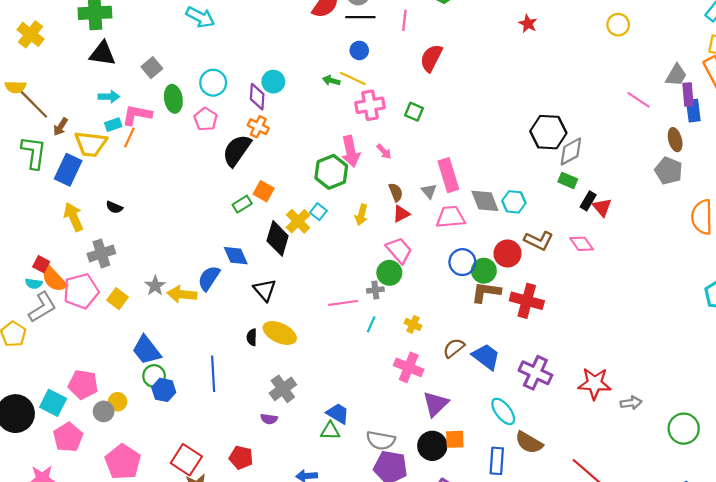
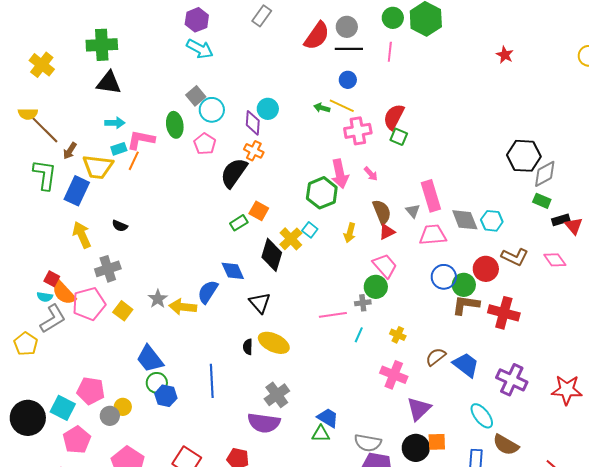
red semicircle: (431, 58) -> (394, 117), moved
gray square: (152, 68) -> (196, 96), moved
brown semicircle: (396, 192) -> (382, 212), size x1.4
black rectangle: (588, 201) -> (561, 220), turned 42
purple semicircle: (269, 419) -> (264, 423), size x2.0

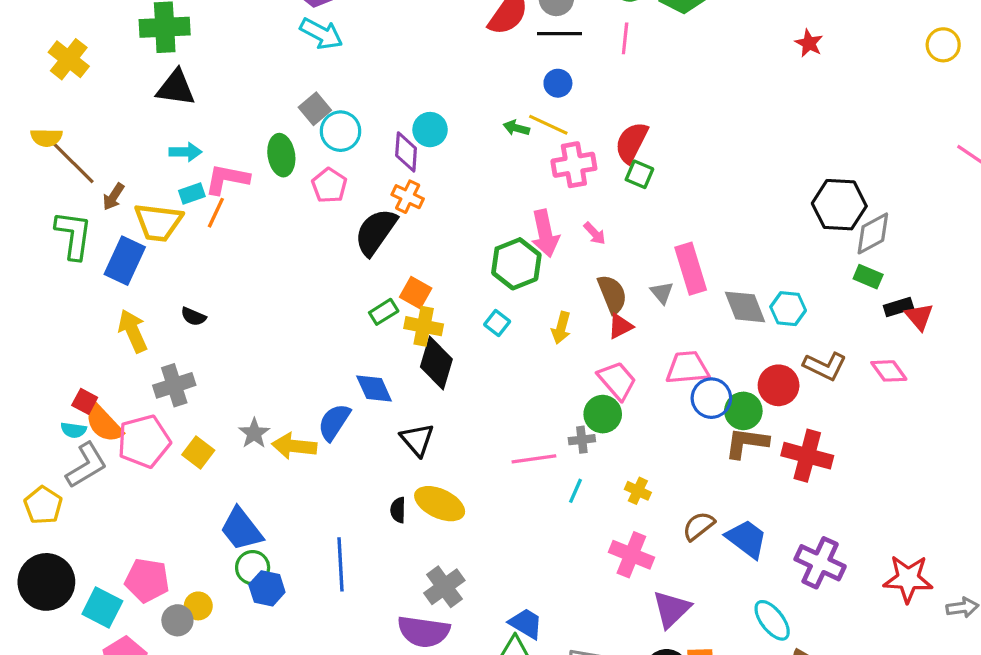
pink trapezoid: (433, 235) -> (687, 368), moved
yellow cross: (291, 239) -> (424, 326), moved, turned -35
black circle: (28, 418) -> (46, 582), moved

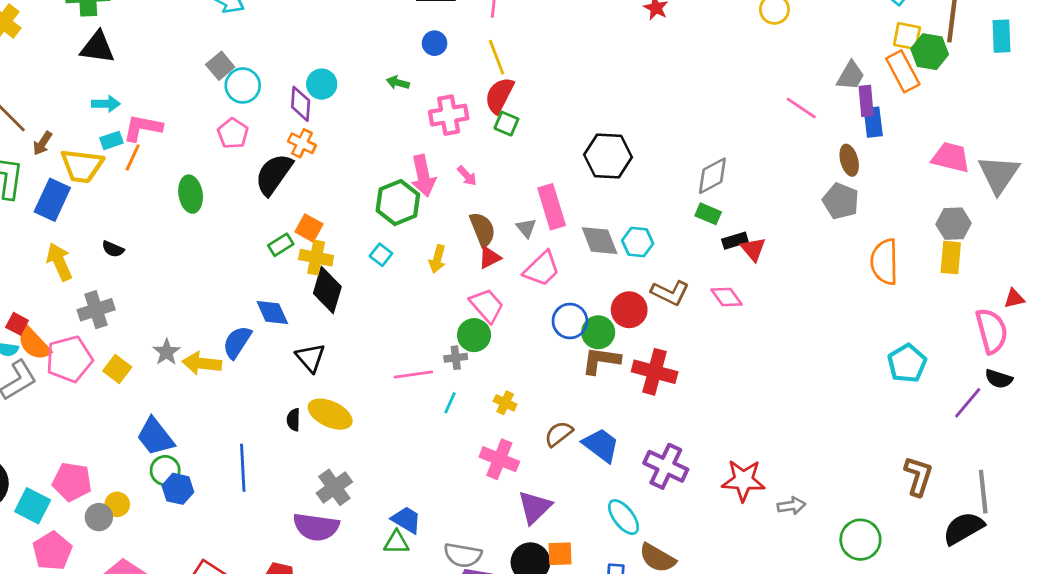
yellow line: (548, 125) -> (497, 57), moved, turned 44
green ellipse: (281, 155) -> (191, 194), moved
black hexagon: (839, 205) -> (608, 156), moved
pink trapezoid: (687, 368) -> (542, 269), moved, turned 141

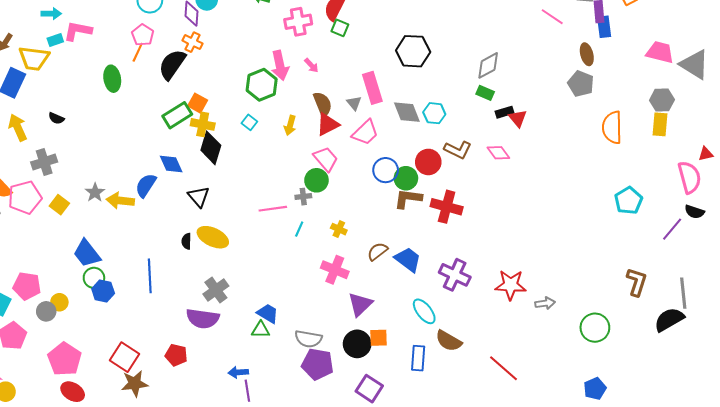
orange line: (133, 157) -> (138, 52), moved
gray triangle: (999, 174) -> (695, 64), turned -32
green rectangle: (281, 245) -> (177, 115), size x1.6
red triangle: (490, 258) -> (328, 124), size x1.4

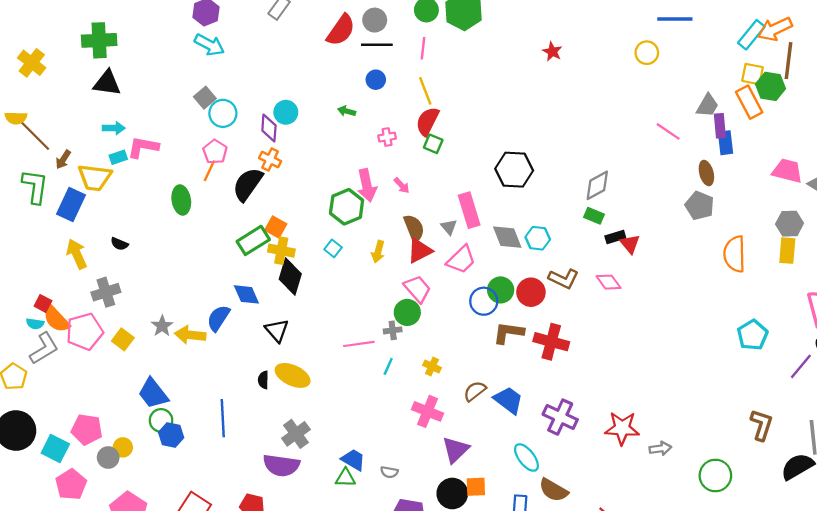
pink cross: (298, 22) -> (387, 137), size x0.6
green circle: (406, 178) -> (501, 290), moved
gray semicircle: (308, 339) -> (389, 472), moved, size x0.6

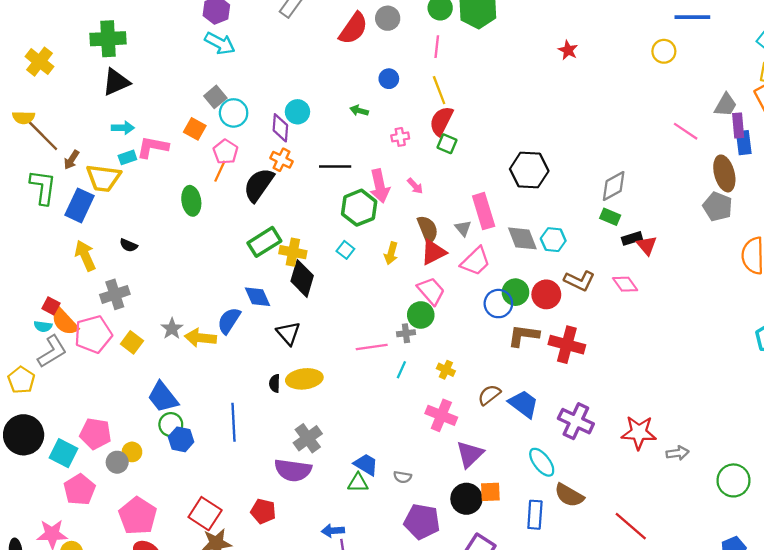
black line: (377, 45) -> (335, 167), moved
black triangle: (107, 83) -> (116, 82), turned -32
brown ellipse: (706, 173) -> (724, 173), size x1.4
orange square: (276, 227) -> (195, 129), moved
yellow ellipse: (293, 375) -> (304, 379), turned -32

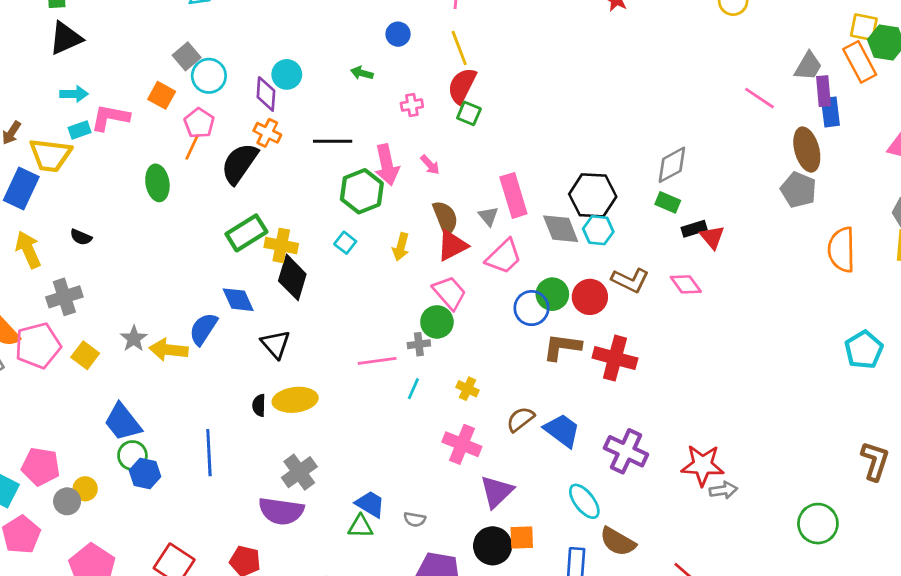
black hexagon: (529, 170) -> (593, 195), moved
gray arrow: (678, 453) -> (723, 490), moved

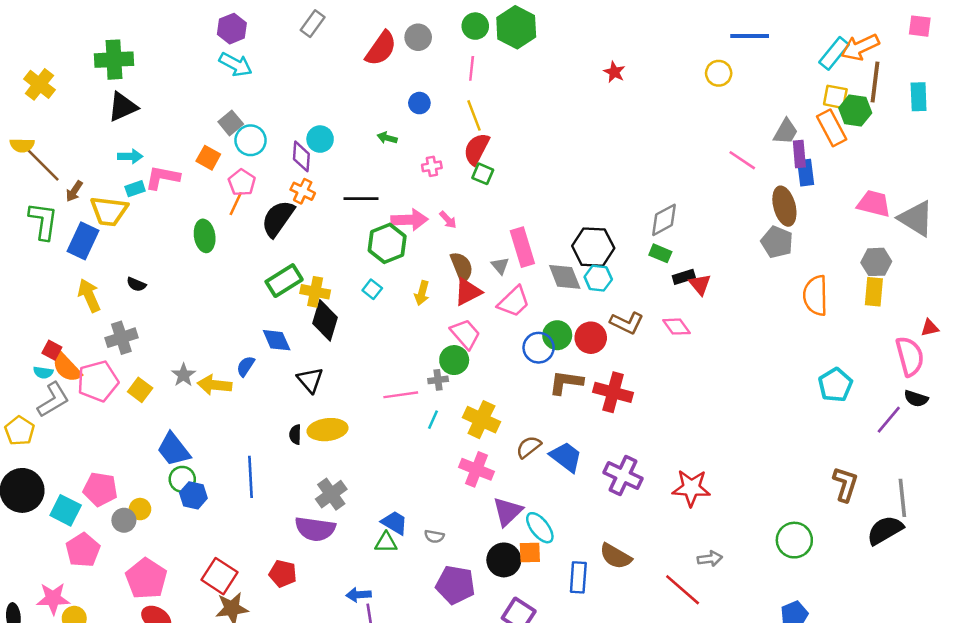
pink arrow: (387, 165) -> (409, 220), turned -80
blue semicircle: (203, 329) -> (246, 366), size x0.7
yellow cross: (468, 389) -> (481, 420), size x1.8
gray arrow: (723, 490) -> (710, 559), moved
cyan ellipse: (584, 501) -> (540, 528), moved

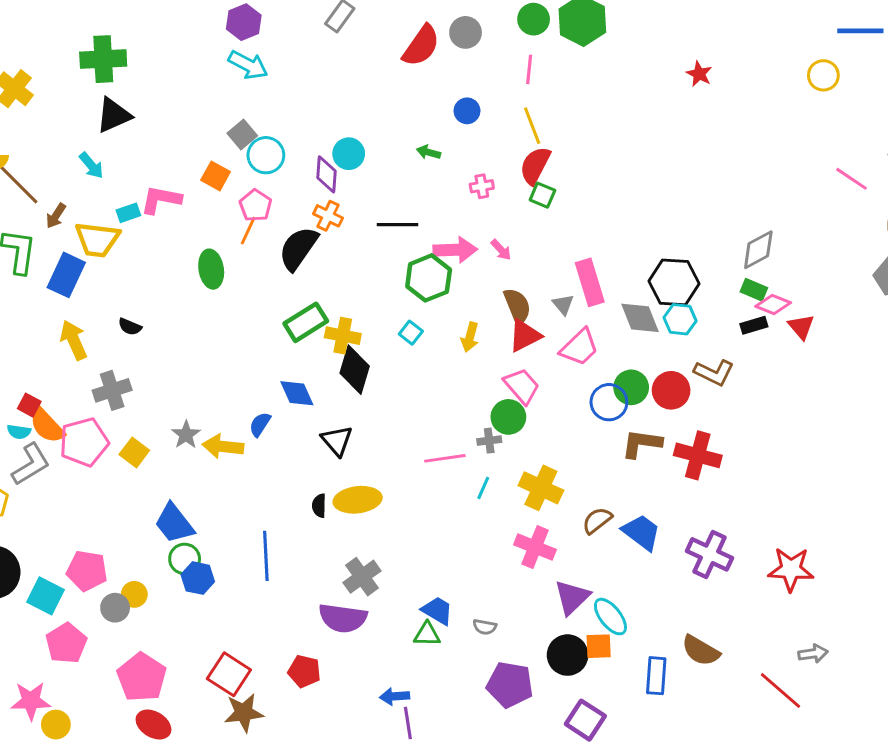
cyan arrow: (130, 156) -> (91, 166), moved, turned 50
black rectangle: (684, 277) -> (754, 325), moved
pink diamond: (676, 327) -> (773, 305), moved, turned -32

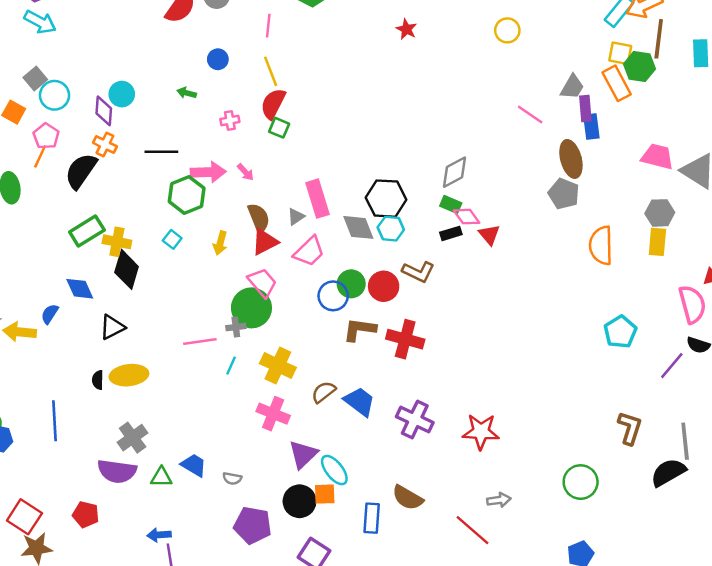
gray triangle: (563, 305) -> (296, 217), turned 36
pink diamond: (773, 305) -> (466, 217), turned 32
green circle: (508, 417) -> (251, 308), size x1.4
black triangle: (337, 441) -> (112, 327), turned 44
green triangle: (427, 634) -> (161, 477), moved

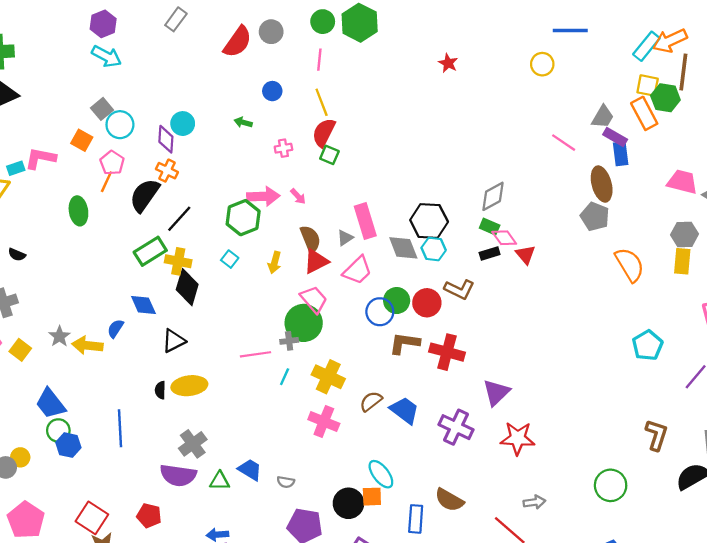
purple rectangle: (585, 108) -> (615, 137), turned -55
black line: (161, 152) -> (179, 219), moved, turned -48
orange semicircle: (601, 245) -> (630, 265), turned 150
purple triangle: (303, 454) -> (496, 392), moved

